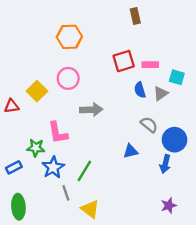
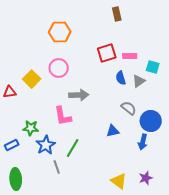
pink L-shape: (58, 133) -> (63, 116), moved
yellow triangle: (90, 209) -> (119, 181), moved

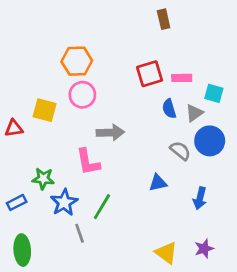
orange hexagon: (60, 32) -> (77, 61), moved
yellow square: (32, 79) -> (45, 110), turned -30
blue circle: (151, 121) -> (210, 141), moved

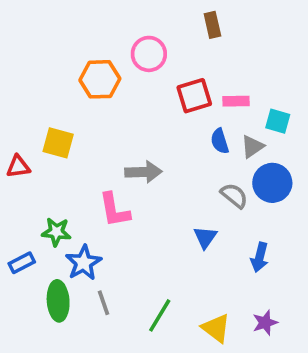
pink circle: (82, 95) -> (149, 54), moved
blue triangle: (158, 183) -> (205, 237), turned -42
green line: (102, 207) -> (160, 315), moved
green ellipse: (22, 250) -> (58, 301), moved

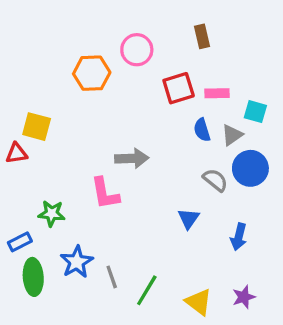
brown rectangle: (212, 25) -> (202, 36), moved
yellow square: (58, 143) -> (37, 127), moved
blue star: (84, 263) -> (77, 262), moved
green ellipse: (58, 301) -> (33, 277), moved
gray line: (103, 303) -> (112, 277), moved

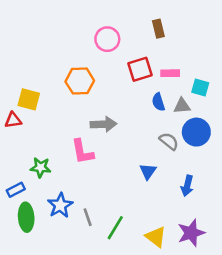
orange hexagon: (92, 73) -> (80, 81), moved
gray triangle: (232, 135) -> (182, 106), turned 30
purple star: (244, 297) -> (191, 233), size x1.5

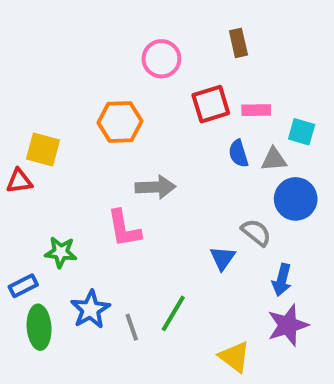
gray semicircle: (169, 141) -> (256, 232), moved
green line: (115, 228) -> (173, 313), moved
purple star: (191, 233) -> (288, 325), moved

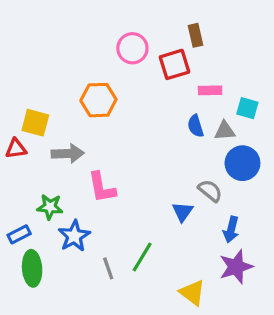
red square: (211, 104) -> (175, 64), moved
gray arrow: (156, 187) -> (68, 153), moved
blue star: (90, 309) -> (74, 236), moved

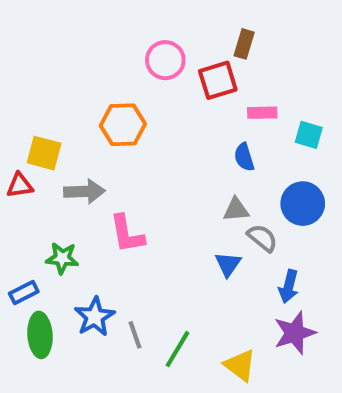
brown rectangle: (196, 35) -> (244, 44), turned 30
gray triangle: (225, 131) -> (236, 210), moved
blue star: (74, 236) -> (95, 317), moved
green line: (142, 257) -> (177, 349), moved

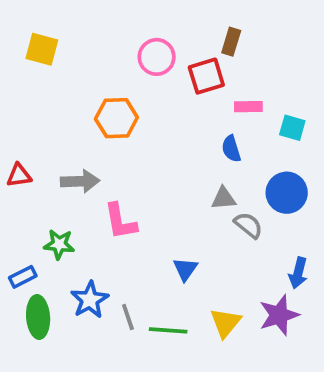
yellow square: (44, 153) -> (42, 49), moved
blue triangle: (228, 264) -> (185, 269), moved
blue arrow: (289, 286) -> (298, 273), moved
green line: (177, 349) -> (168, 330), turned 63
yellow triangle: (240, 365) -> (225, 323), moved, turned 32

